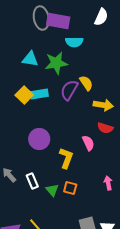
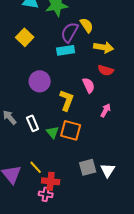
cyan rectangle: (39, 94) -> (66, 50), moved
pink arrow: (108, 183) -> (106, 110), moved, turned 40
orange square: (70, 188) -> (71, 130), size x1.5

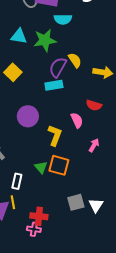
yellow arrow: (104, 47) -> (103, 72), moved
white rectangle: (33, 123) -> (17, 181), moved, turned 35
yellow line: (36, 167) -> (13, 202), moved, turned 32

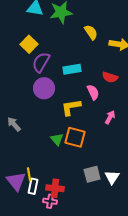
purple semicircle: (58, 67) -> (41, 62), moved
cyan rectangle: (54, 85) -> (72, 69), moved
yellow L-shape: (55, 135) -> (71, 107), turned -120
white rectangle: (17, 181) -> (33, 186), moved

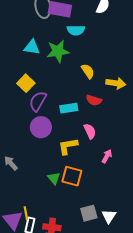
red semicircle: (110, 77) -> (94, 100), moved

